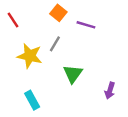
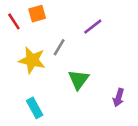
orange square: (58, 13) -> (37, 14), moved, turned 35
purple line: (86, 25) -> (93, 27), turned -54

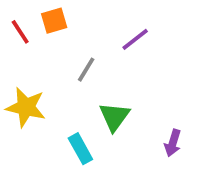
yellow star: (32, 60) -> (26, 107), moved
cyan rectangle: (35, 108) -> (80, 149), moved

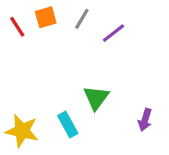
gray line: (86, 70) -> (82, 19), moved
yellow star: (26, 107) -> (22, 131), moved

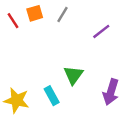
purple line: (113, 33) -> (101, 31), moved
purple arrow: (145, 120) -> (111, 92), size x1.5

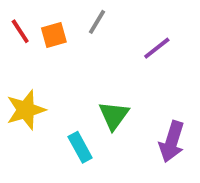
orange square: (35, 13) -> (54, 35), moved
yellow star: (17, 100) -> (26, 110), moved, turned -30

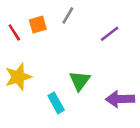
red line: (20, 31) -> (14, 32), moved
purple arrow: (172, 142) -> (120, 99), turned 72

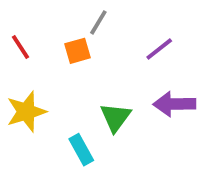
orange square: (38, 25) -> (77, 51), moved
purple arrow: (120, 99) -> (174, 104), moved

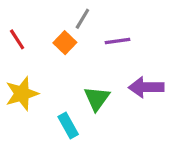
purple line: (159, 49) -> (117, 41), moved, turned 30
orange square: (77, 51) -> (65, 43), turned -30

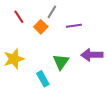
red line: (17, 39) -> (19, 17), moved

